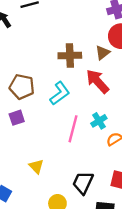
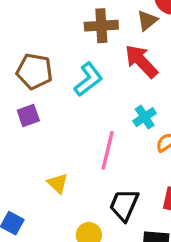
pink line: (73, 129) -> (108, 150), moved

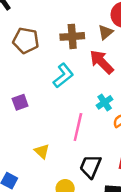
brown pentagon: (34, 71) -> (26, 40), moved

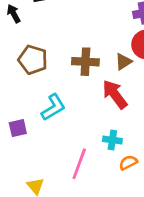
cyan L-shape: (63, 76) -> (53, 107), moved
cyan cross: (105, 102) -> (112, 140), turned 35

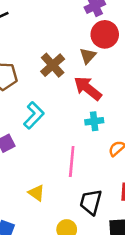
brown cross: (85, 62) -> (53, 65), turned -30
cyan cross: (112, 140) -> (94, 121), moved

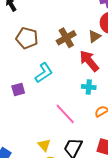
pink line: (72, 162) -> (65, 114), turned -60
yellow triangle: (36, 193) -> (44, 145), moved

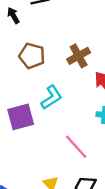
purple square: (18, 89) -> (21, 117), size x1.6

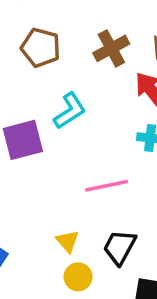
pink line: (76, 147) -> (107, 186), turned -60

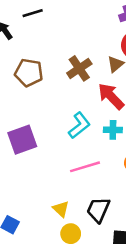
cyan L-shape: (70, 111) -> (79, 125), moved

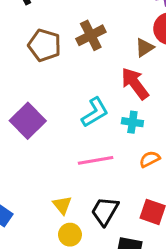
brown cross: (79, 68) -> (91, 35), moved
purple square: (22, 140) -> (28, 121), turned -32

